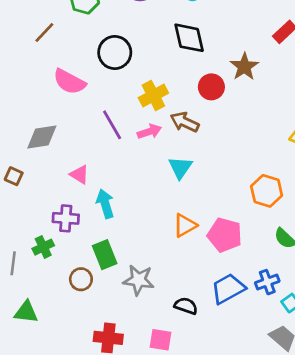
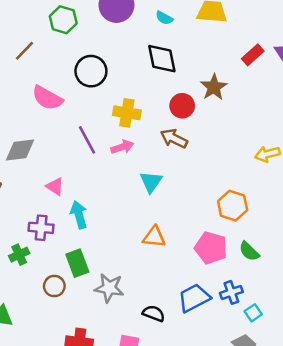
yellow cross: (153, 95) -> (127, 113), turned 36
brown arrow: (185, 122) -> (174, 138), moved
orange triangle: (185, 225) -> (154, 237), turned 35
pink pentagon: (225, 235) -> (211, 248), moved

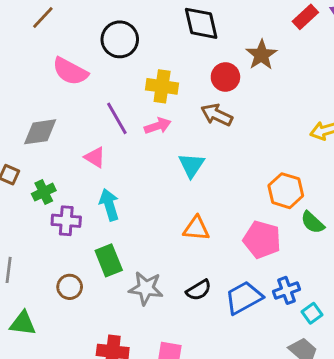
pink triangle: (55, 186) -> (95, 157), moved
green semicircle: (249, 251) -> (313, 222), moved
green cross: (19, 255) -> (44, 192), moved
brown circle: (54, 286) -> (70, 287), moved
black semicircle: (154, 313) -> (199, 290), moved, turned 130

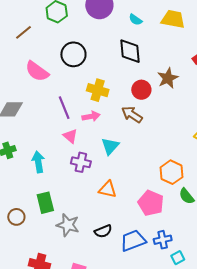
pink triangle: (95, 157) -> (70, 136), moved
cyan arrow: (109, 205) -> (38, 162), moved
purple cross: (66, 221) -> (81, 162), moved

